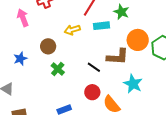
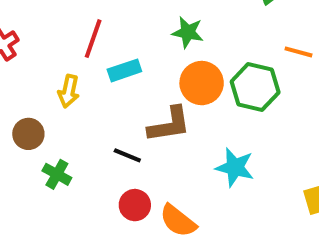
green star: (121, 12) -> (188, 32), moved
yellow arrow: (72, 30) -> (69, 91), turned -49
cyan star: (133, 84) -> (235, 167), moved

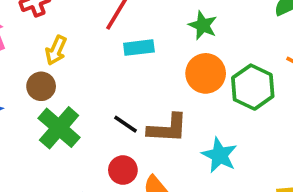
yellow arrow: (69, 91) -> (56, 50), moved
brown L-shape: (169, 125) -> (168, 128), moved
green cross: (57, 174) -> (59, 128), size x1.6

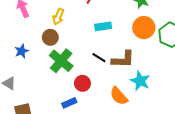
cyan rectangle: (139, 48) -> (103, 26), moved
cyan star: (219, 155) -> (140, 81), moved
red circle: (123, 170) -> (82, 83), moved

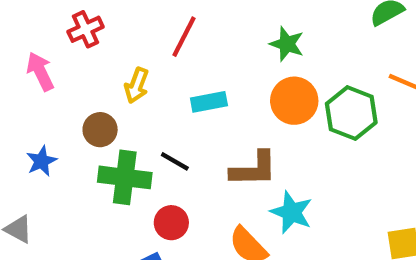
yellow arrow: (58, 17) -> (137, 85), moved
black line: (99, 58) -> (175, 161), moved
green cross: (61, 61) -> (125, 177), turned -30

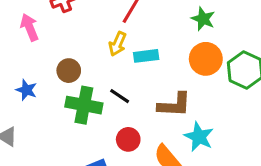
yellow arrow: (137, 85) -> (118, 44), moved
blue star: (41, 161) -> (26, 90), turned -30
red circle: (171, 223) -> (128, 139), moved

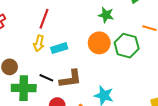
green star: (203, 19) -> (106, 15), moved
brown L-shape: (174, 105) -> (70, 79), moved

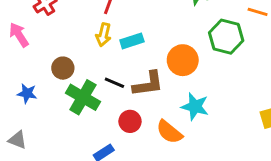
orange circle: (99, 43) -> (183, 60), moved
green cross: (24, 88) -> (83, 97), turned 30

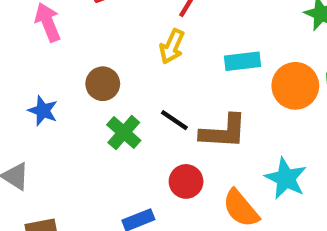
cyan rectangle: (132, 41) -> (243, 61), moved
orange circle: (183, 60) -> (295, 86), moved
green cross: (83, 97) -> (124, 133), size x0.7

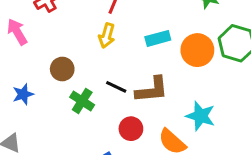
blue star: (43, 111) -> (23, 94), turned -30

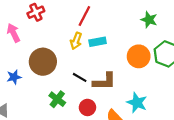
cyan rectangle: (158, 38) -> (98, 42), moved
brown circle: (62, 69) -> (43, 62), size x1.6
green cross: (82, 101) -> (57, 99), moved

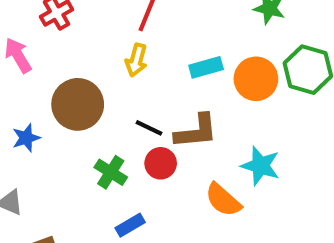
cyan rectangle: (98, 42) -> (206, 67), moved
red circle: (87, 107) -> (161, 163), moved

